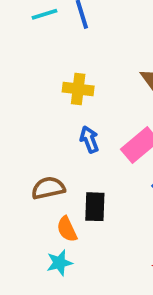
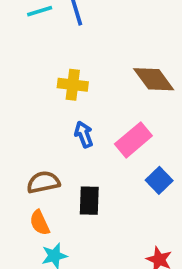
orange semicircle: (67, 229) -> (40, 223), moved

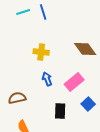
brown semicircle: (43, 182) -> (17, 98), moved
black rectangle: (89, 201) -> (60, 111), moved

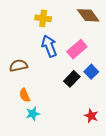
blue arrow: (47, 79) -> (49, 46), size x1.5
black rectangle: (60, 111) -> (72, 79), moved, turned 42

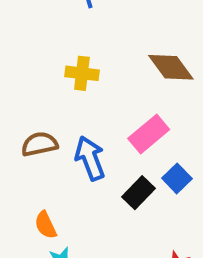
blue arrow: (49, 46) -> (90, 158), moved
brown semicircle: (18, 66) -> (40, 144), moved

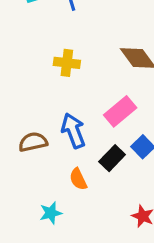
brown semicircle: (40, 144) -> (33, 142), moved
orange semicircle: (46, 225) -> (78, 179), moved

